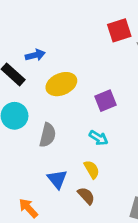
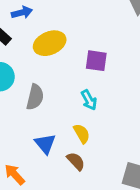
purple square: (105, 101) -> (96, 61), turned 30
cyan arrow: (99, 138) -> (89, 100), turned 30

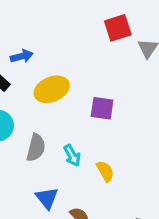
cyan arrow: (89, 100) -> (72, 155), moved
yellow semicircle: (82, 134) -> (105, 171), moved

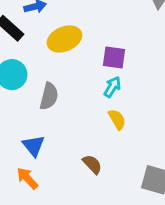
cyan arrow: (72, 155) -> (112, 87), moved, turned -120
blue triangle: (47, 198) -> (34, 146), moved

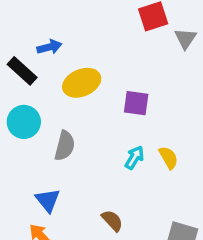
cyan arrow: (112, 87) -> (134, 158), moved
yellow semicircle: (117, 119) -> (168, 158), moved

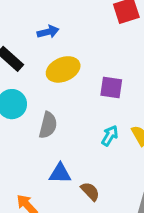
blue arrow: (49, 47) -> (48, 32), moved
blue triangle: (48, 200) -> (60, 173), moved, turned -50

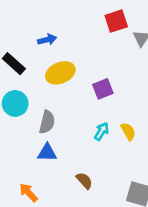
purple square: (111, 88) -> (103, 89), turned -30
blue triangle: (60, 173) -> (47, 153), moved

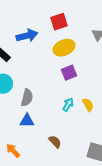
red square: (116, 21) -> (59, 22), moved
blue arrow: (47, 40) -> (27, 36), size x1.5
yellow ellipse: (60, 73) -> (64, 48), moved

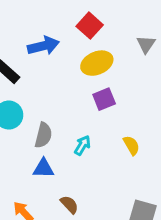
red square: (59, 22) -> (90, 26), turned -30
cyan arrow: (68, 105) -> (82, 145), moved
brown semicircle: (55, 142) -> (69, 205), moved

